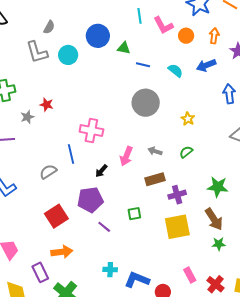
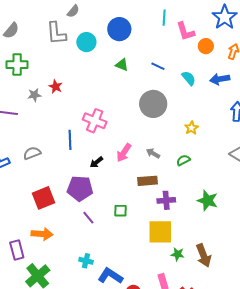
green triangle: (124, 48) -> (122, 65), moved
gray semicircle: (48, 172) -> (32, 153), moved
brown arrow: (214, 219) -> (204, 255), moved
green star: (219, 244) -> (178, 254), moved

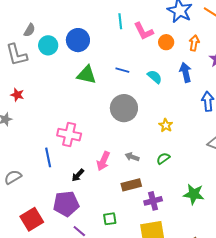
cyan circle: (86, 42) -> (48, 45), moved
green triangle: (122, 65) -> (86, 75), size x1.5
blue arrow: (220, 79) -> (185, 72), turned 96
red star: (56, 87) -> (17, 95), moved

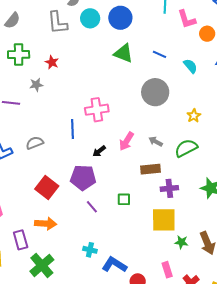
pink cross: (69, 135) -> (97, 110), turned -30
green semicircle: (163, 158) -> (186, 148), size x1.6
red square: (32, 219) -> (47, 188), turned -30

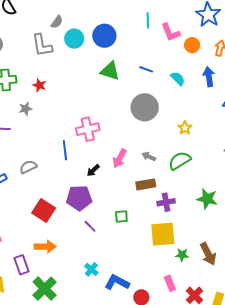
cyan cross: (90, 250) -> (91, 269), turned 32

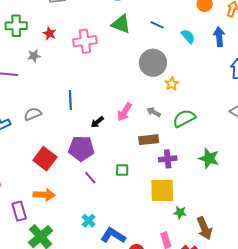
yellow star: (185, 128) -> (172, 84), moved
pink cross: (88, 129) -> (85, 41), moved
brown arrow: (208, 254) -> (204, 228), moved

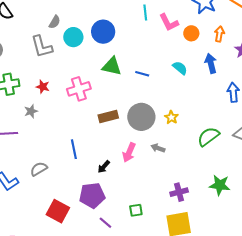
blue line: (157, 25) -> (142, 74), moved
gray circle: (153, 63) -> (141, 117), moved
green semicircle: (184, 118) -> (208, 137), moved
brown rectangle: (149, 140) -> (108, 116), moved

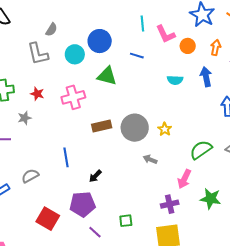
cyan circle: (73, 37) -> (75, 54), moved
cyan semicircle: (180, 68) -> (175, 80), turned 140
blue line: (142, 74) -> (137, 56), moved
pink arrow: (129, 153) -> (184, 179), moved

